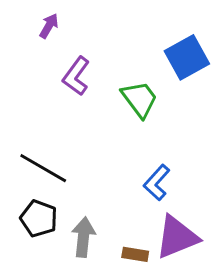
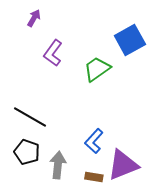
green trapezoid: (139, 99) -> (97, 69), turned -88
blue L-shape: (157, 183) -> (94, 141), moved

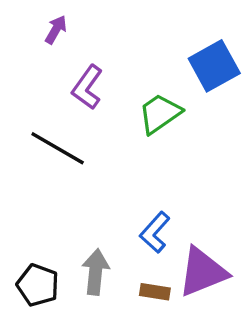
black line: (30, 117) -> (58, 148), moved
black pentagon: (27, 152) -> (38, 285), moved

